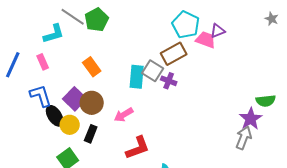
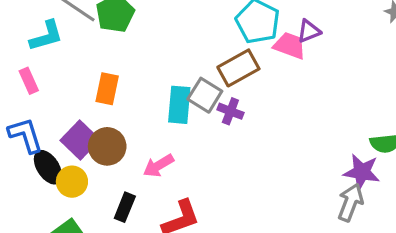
orange rectangle: (92, 67) -> (107, 89), turned 48
purple star: (251, 119) -> (362, 172), turned -30
black rectangle: (91, 134) -> (125, 207), moved

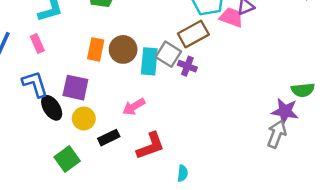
purple square: (80, 140) -> (75, 88), turned -32
brown circle: (107, 146) -> (123, 49), moved
yellow circle: (72, 182) -> (84, 119), moved
black rectangle: (125, 207) -> (109, 138), turned 42

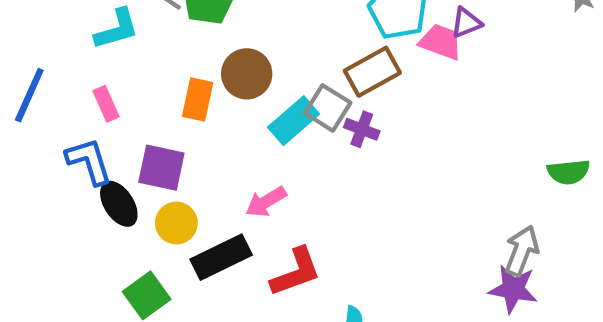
pink rectangle: (37, 44) -> (106, 104), moved
brown circle: (123, 49) -> (247, 74), moved
cyan rectangle: (149, 61) -> (294, 121), turned 44
purple star: (285, 111) -> (513, 289), moved
black rectangle: (109, 138) -> (221, 257), size x1.5

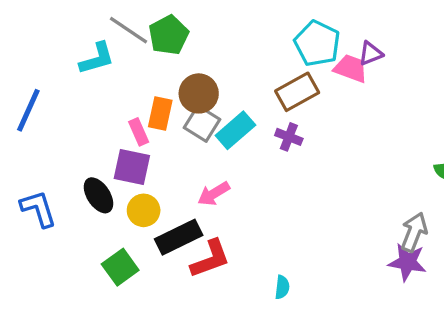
pink rectangle: (106, 104) -> (139, 132), moved
gray square: (328, 108) -> (202, 124), moved
blue L-shape: (89, 161) -> (38, 209), moved
red L-shape: (296, 272) -> (210, 259), moved

